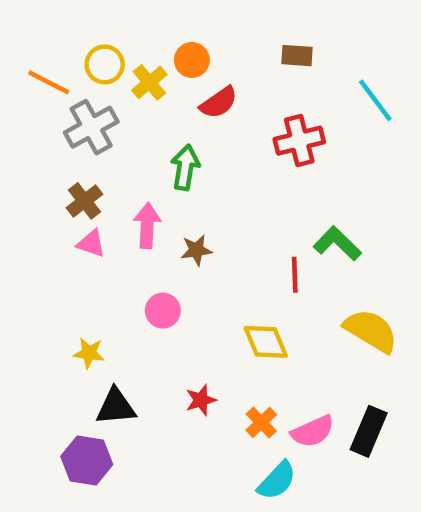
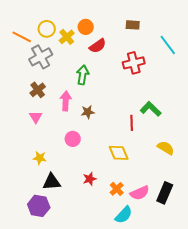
pink triangle: (91, 243) -> (36, 117), moved, turned 40
yellow semicircle: (371, 331) -> (166, 148), size x0.7

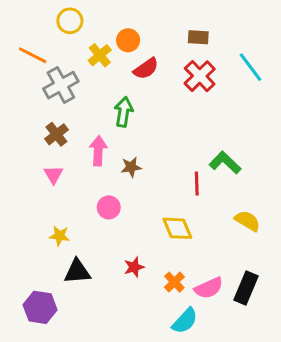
yellow circle: (47, 29) -> (70, 21), moved
red cross: (134, 63) -> (200, 76), moved, turned -30
purple hexagon: (39, 206) -> (40, 307), moved

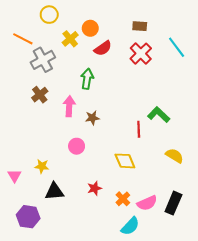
pink triangle: (53, 175) -> (14, 176), moved

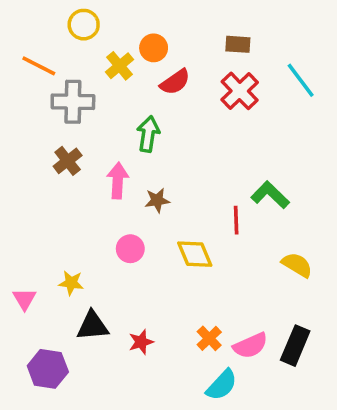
gray cross: (43, 60) -> (73, 102), turned 30
yellow diamond: (125, 161) -> (195, 254), moved
red star: (94, 188) -> (141, 342), moved

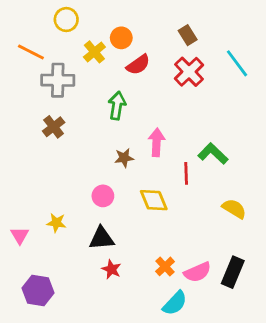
brown rectangle: (238, 44) -> (188, 35), turned 54
pink arrow: (118, 181) -> (157, 142), moved
black triangle: (93, 326) -> (102, 238), moved
red star: (141, 342) -> (111, 269), turned -30

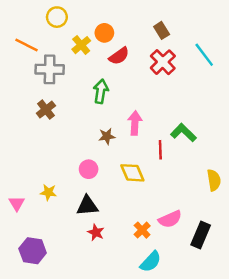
yellow semicircle: (234, 209) -> (214, 180), moved, turned 50
pink semicircle: (197, 272) -> (170, 219), moved

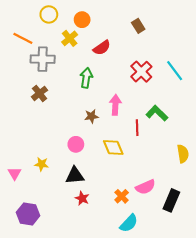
orange circle: (104, 33) -> (82, 20), moved
cyan line: (204, 55) -> (175, 71), moved
red cross: (163, 62) -> (141, 72), moved

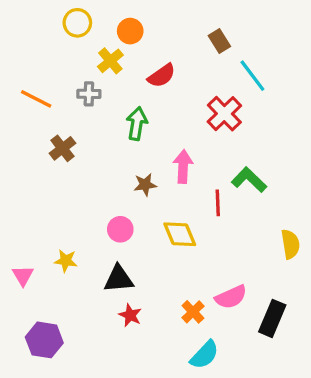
orange line: (23, 38) -> (36, 99), moved
gray cross: (43, 59) -> (89, 94), moved, size x0.6
cyan line: (175, 71) -> (252, 76), moved

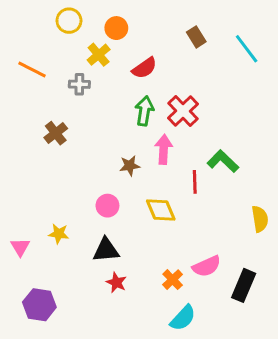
cyan line: (252, 76) -> (247, 49), moved
orange line: (36, 99) -> (32, 69), moved
red cross: (224, 114) -> (183, 111), moved
green arrow: (137, 124) -> (144, 111), moved

